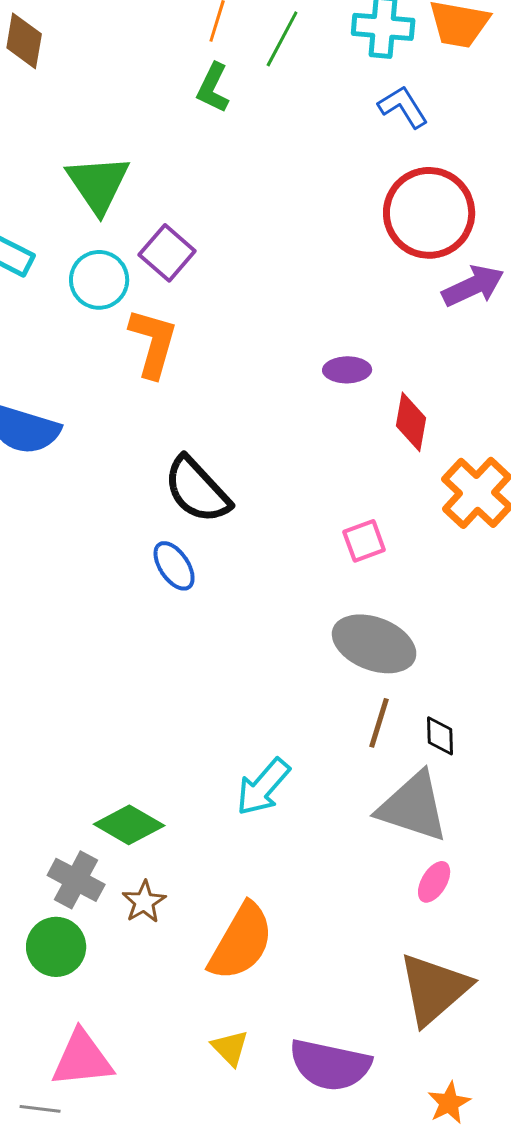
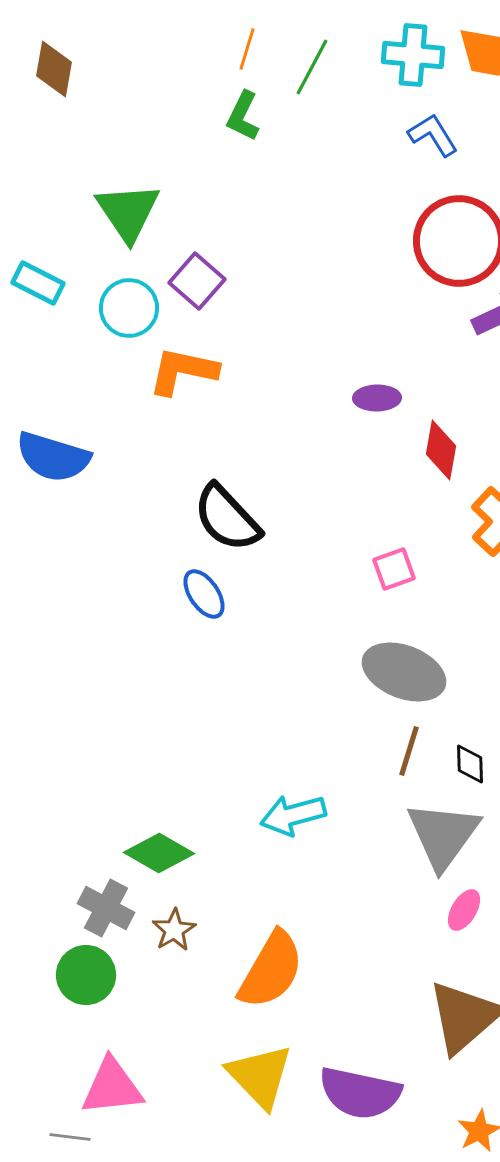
orange L-shape: (153, 343) -> (183, 371), turned -94
cyan arrow: (263, 787) -> (293, 815), turned 34
gray triangle: (413, 807) -> (443, 835), turned 48
yellow triangle: (230, 1048) -> (260, 1076), size x1.8

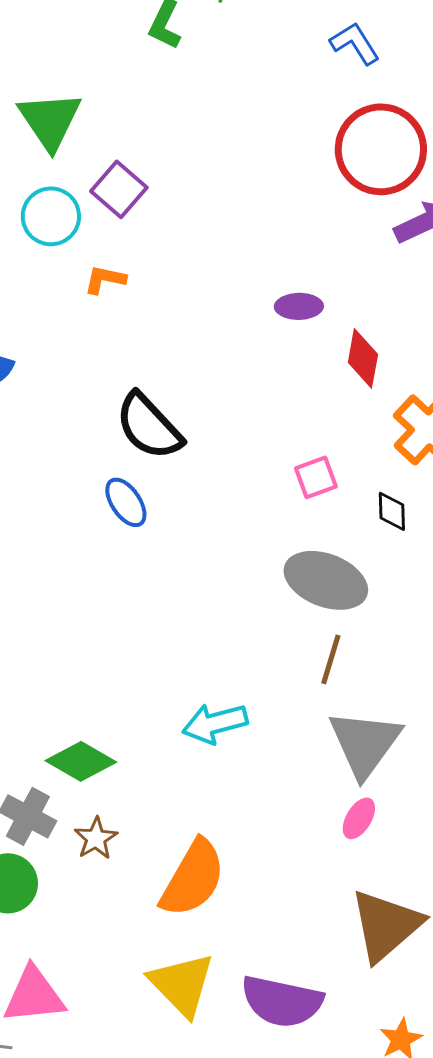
orange L-shape: (183, 371) -> (105, 279), size x0.6
black diamond: (470, 764) -> (392, 511), moved
pink ellipse: (464, 910) -> (359, 818), moved

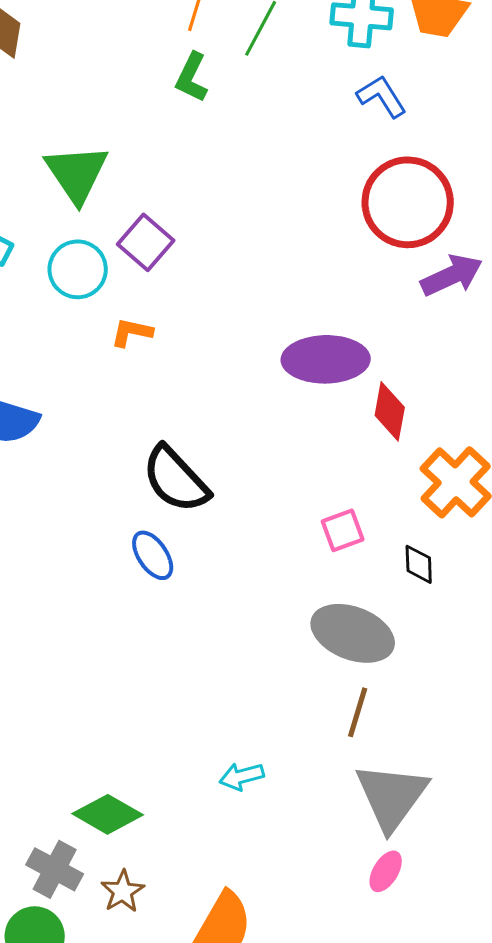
purple ellipse: (299, 306) -> (326, 359), size x1.8
cyan arrow: (215, 723) -> (242, 776), size x0.7

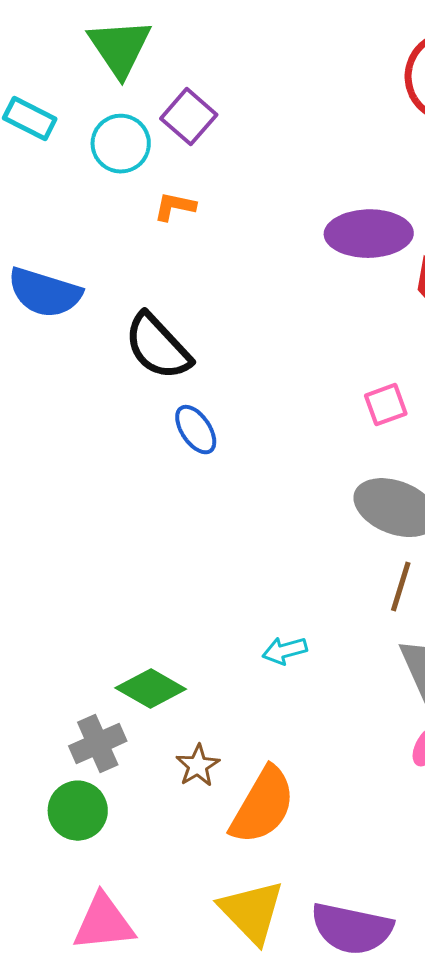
black semicircle: (176, 479) -> (158, 347), moved
gray cross: (55, 869) -> (98, 744), turned 38
brown star: (123, 891) -> (198, 766), moved

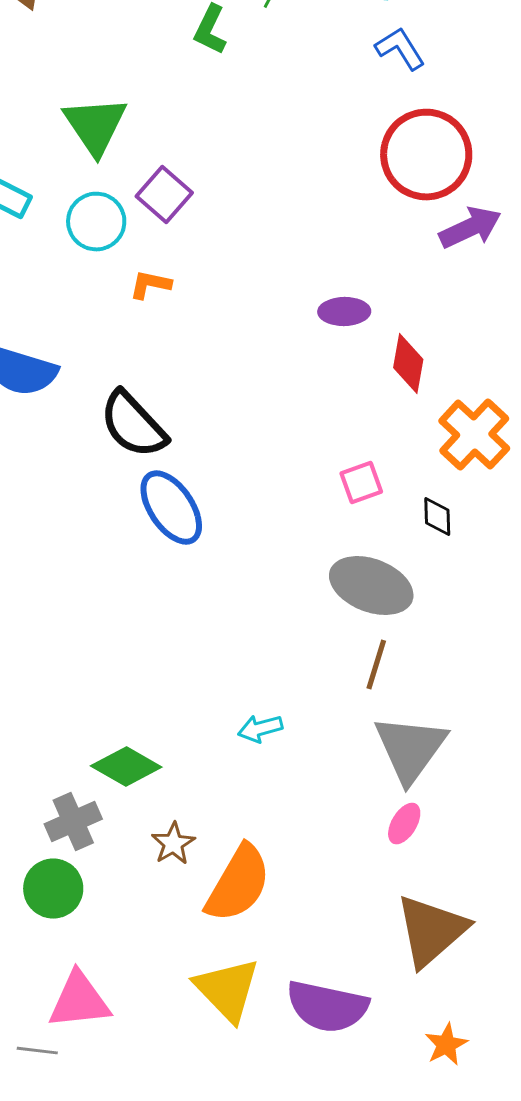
purple ellipse: (369, 234) -> (344, 312), size x0.6
blue ellipse: (196, 430) -> (171, 508), size x1.5

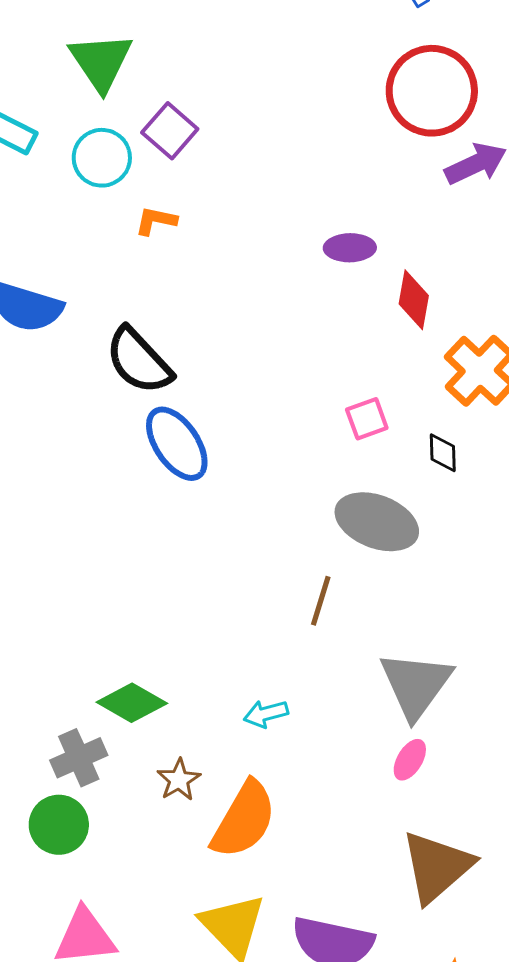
brown line: (376, 665) -> (321, 601), moved
cyan arrow: (260, 729) -> (266, 714), moved

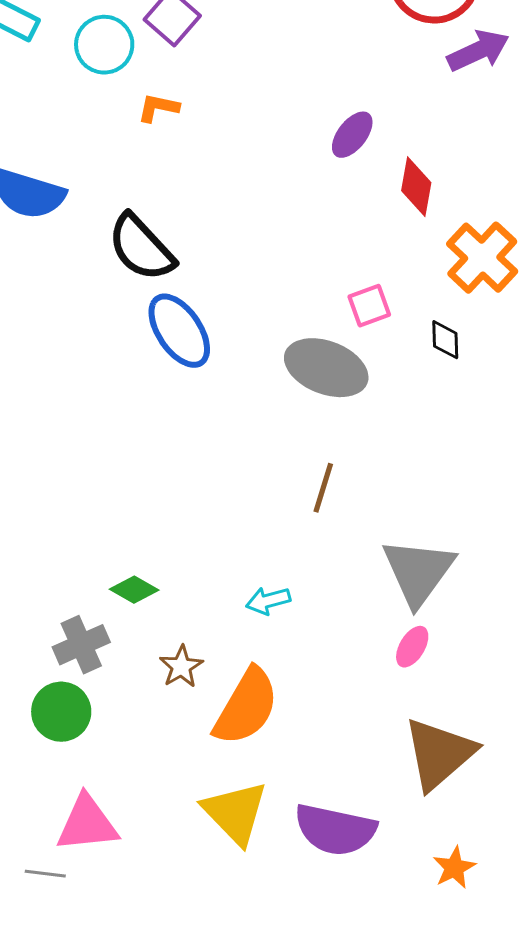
purple ellipse: (350, 248) -> (352, 135), turned -51
gray ellipse: (377, 522) -> (326, 368), moved
green diamond: (132, 703) -> (134, 590), size x0.7

